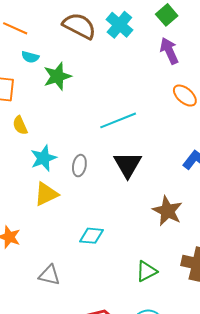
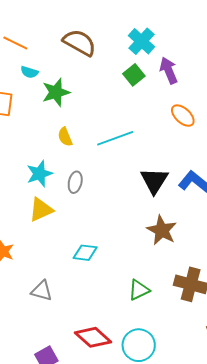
green square: (167, 15) -> (134, 75), moved
cyan cross: (119, 25) -> (142, 41), moved
yellow semicircle: (20, 125) -> (65, 137), moved
black triangle: (128, 165) -> (154, 181), moved

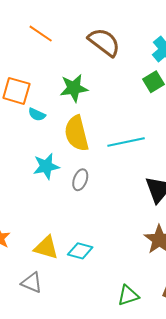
cyan semicircle: (29, 72) -> (37, 114), moved
yellow semicircle: (65, 137) -> (77, 133), size x1.8
yellow triangle: (41, 210) -> (46, 248), moved, turned 32

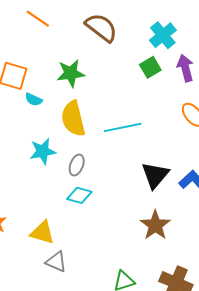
cyan diamond: (80, 251) -> (79, 195), moved
gray triangle: (32, 283) -> (56, 262), moved

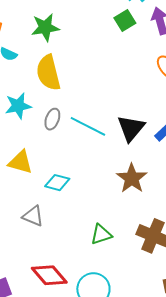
cyan line: (123, 127) -> (88, 126), moved, turned 39
cyan diamond: (79, 195) -> (57, 183), moved
yellow triangle: (42, 233) -> (21, 162), moved

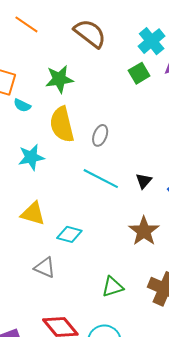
gray ellipse: (52, 119) -> (100, 135), moved
black triangle: (131, 128) -> (144, 181), size x0.6

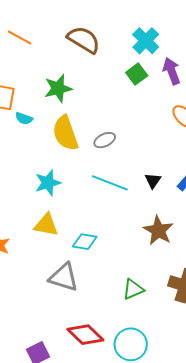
gray ellipse: (100, 135) -> (105, 140), turned 50
cyan star: (31, 157) -> (48, 183), moved
gray triangle: (45, 268) -> (64, 277), size x1.4

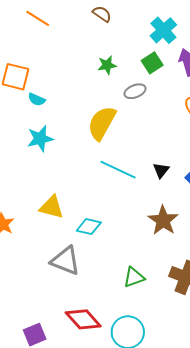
brown semicircle: (84, 40) -> (102, 14), moved, size x0.6
green star: (58, 88) -> (107, 65), moved, size x0.7
yellow semicircle: (65, 133) -> (102, 123), moved, turned 45
gray ellipse: (105, 140) -> (135, 91), moved
cyan star: (48, 183) -> (40, 139), moved

